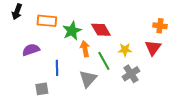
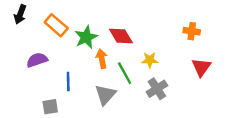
orange rectangle: (47, 21) -> (56, 25), turned 36
red triangle: (153, 48) -> (201, 67), moved

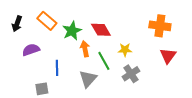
black arrow: (20, 14) -> (17, 24), moved
orange cross: (192, 31) -> (160, 26), size x1.5

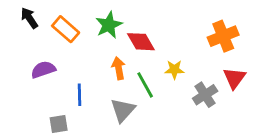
black arrow: (17, 24) -> (29, 18), moved, turned 126
orange cross: (160, 26) -> (223, 36), turned -30
green star: (72, 31) -> (109, 25), moved
gray cross: (131, 74) -> (205, 95), moved

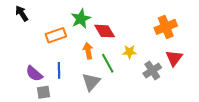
orange rectangle: (66, 29) -> (56, 35), moved, turned -60
purple semicircle: (43, 70) -> (34, 74), moved, turned -120

